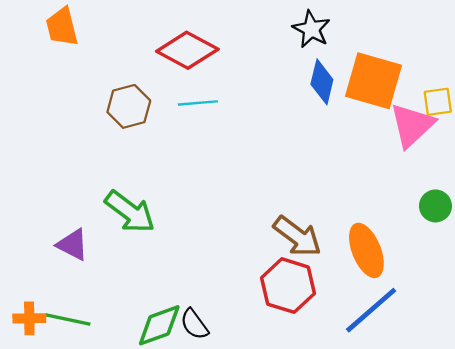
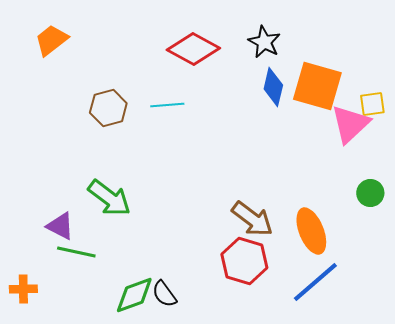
orange trapezoid: (62, 27) -> (51, 40), turned 66
red diamond: (187, 50) -> (193, 49), moved
green line: (68, 319) -> (76, 252), moved

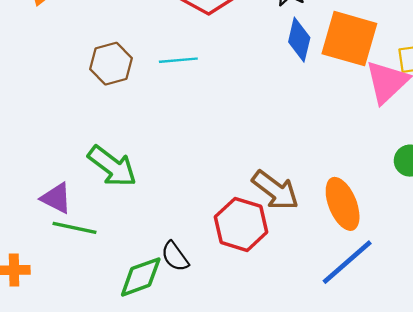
red hexagon: (244, 261) -> (241, 224), moved
black semicircle: (164, 294) -> (175, 256), moved

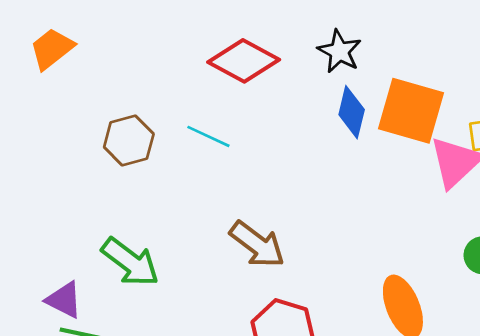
cyan line: (178, 60) -> (208, 136), turned 30
brown arrow: (275, 190) -> (257, 244), moved

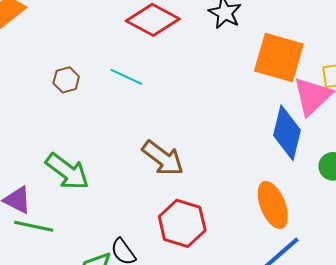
blue diamond: (352, 112) -> (287, 133), moved, size x1.4
brown hexagon: (129, 140) -> (66, 80), size x0.7

